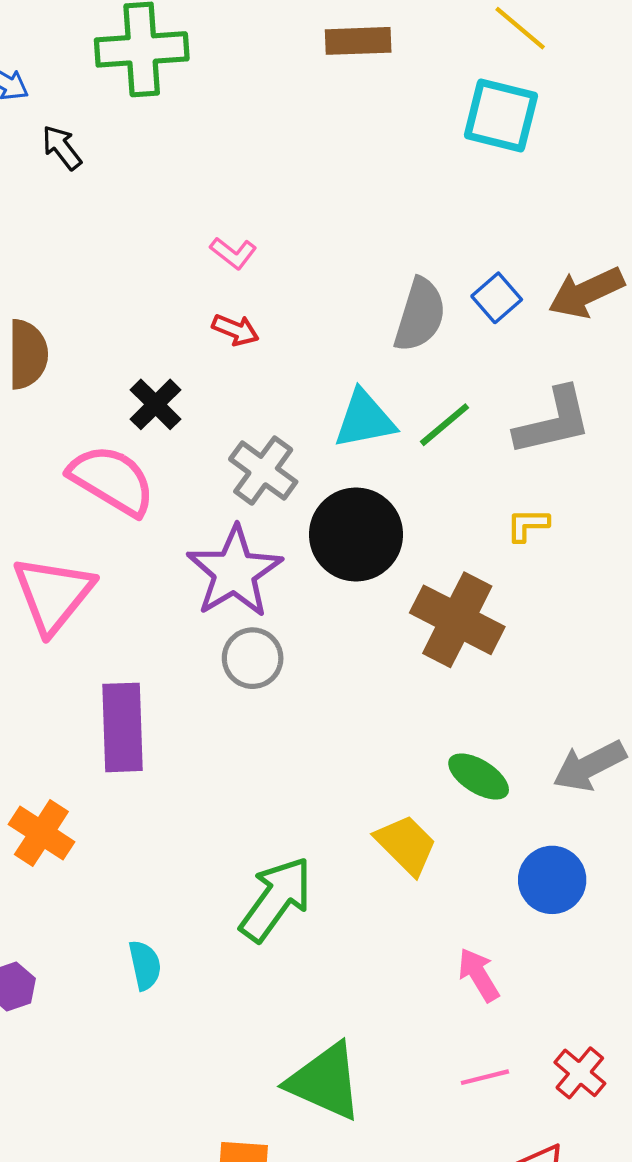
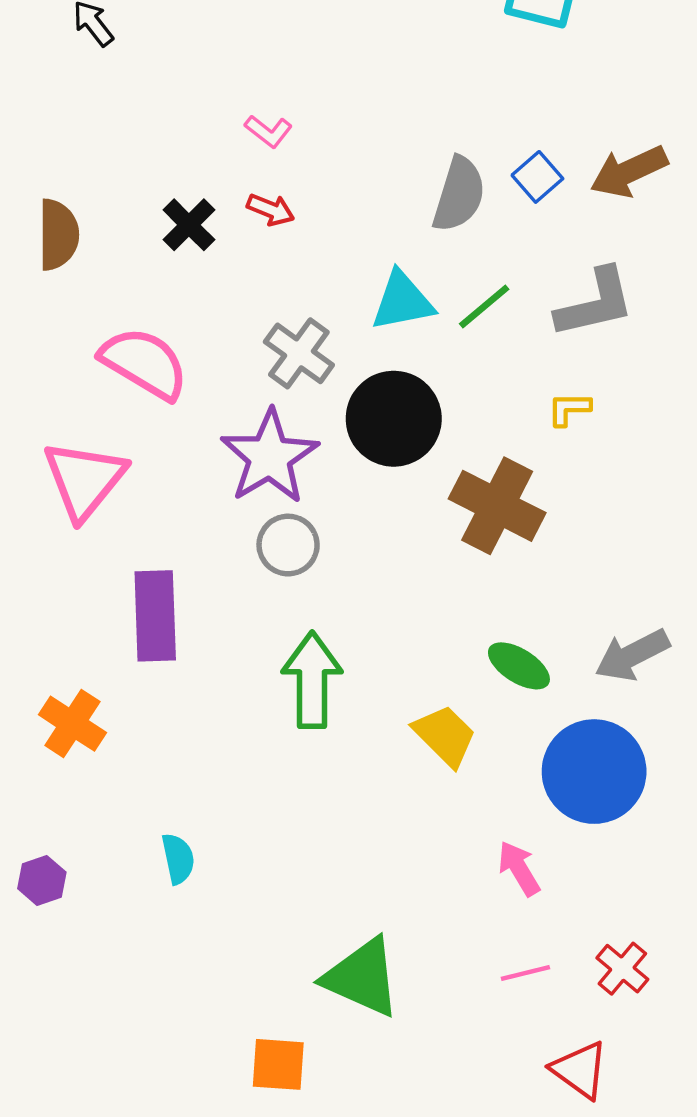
black cross: (156, 404) -> (189, 225), moved
blue circle: (552, 880) -> (594, 772), size x1.5
green arrow: (276, 899) -> (312, 680), moved, turned -36

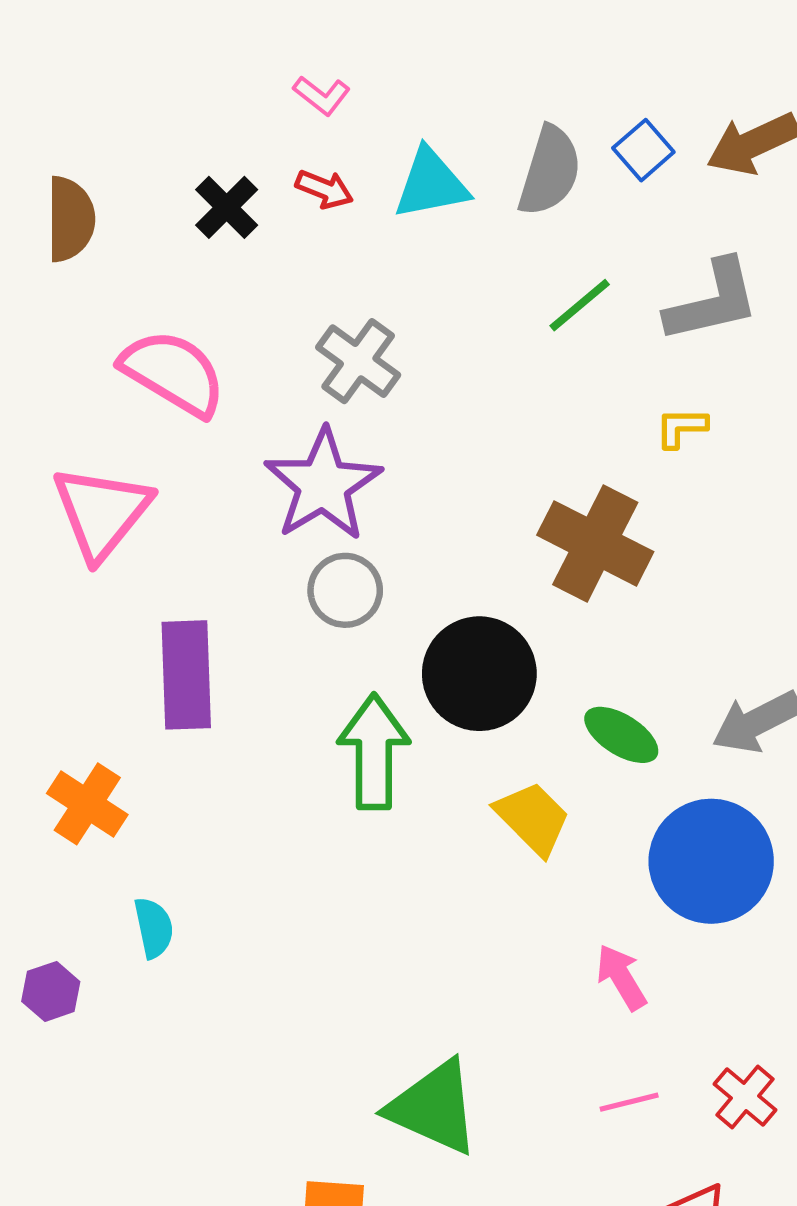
cyan triangle: (402, 301) -> (431, 184), moved
black circle: (394, 419) -> (479, 674), moved
cyan semicircle: (178, 859) -> (154, 928), moved

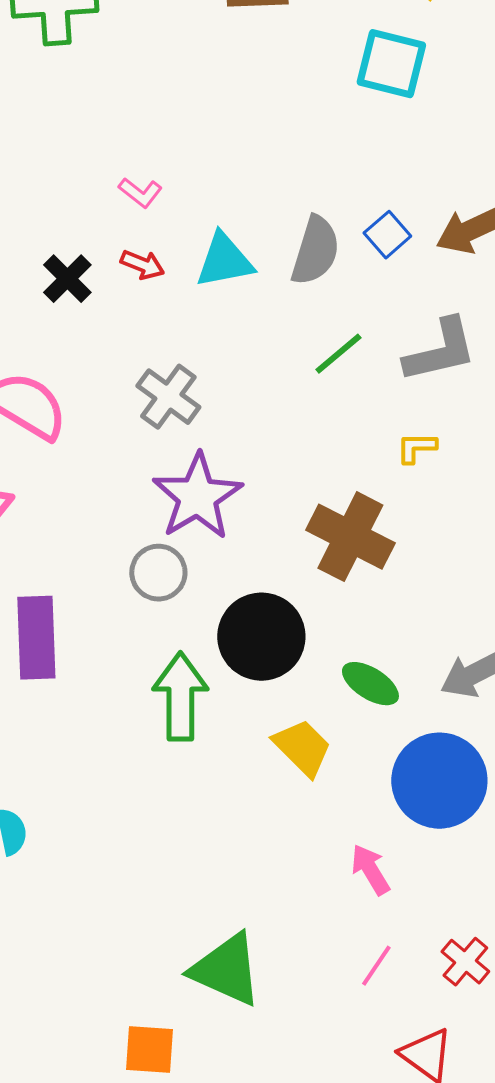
purple star: (323, 485) -> (197, 497), moved
pink line: (629, 1102) -> (376, 966), turned -42

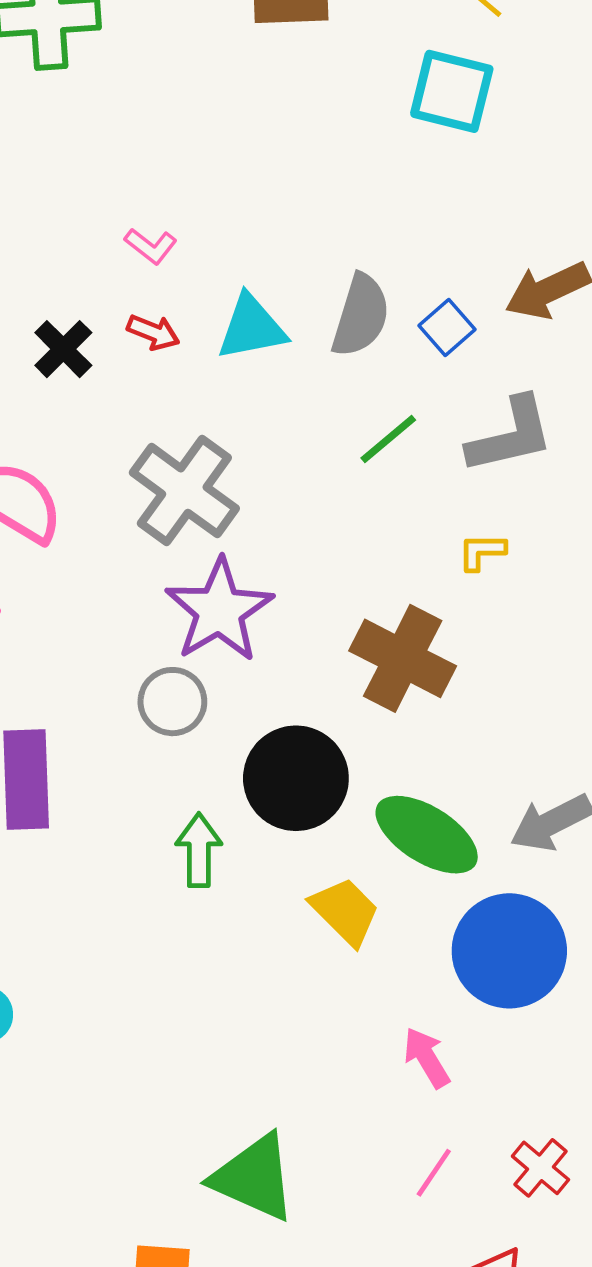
blue square: (387, 235) -> (447, 327), moved
gray cross: (168, 397) -> (184, 491), size x1.4
green ellipse: (370, 684) -> (427, 835), size x1.5
green arrow: (180, 697) -> (199, 850), size x0.7

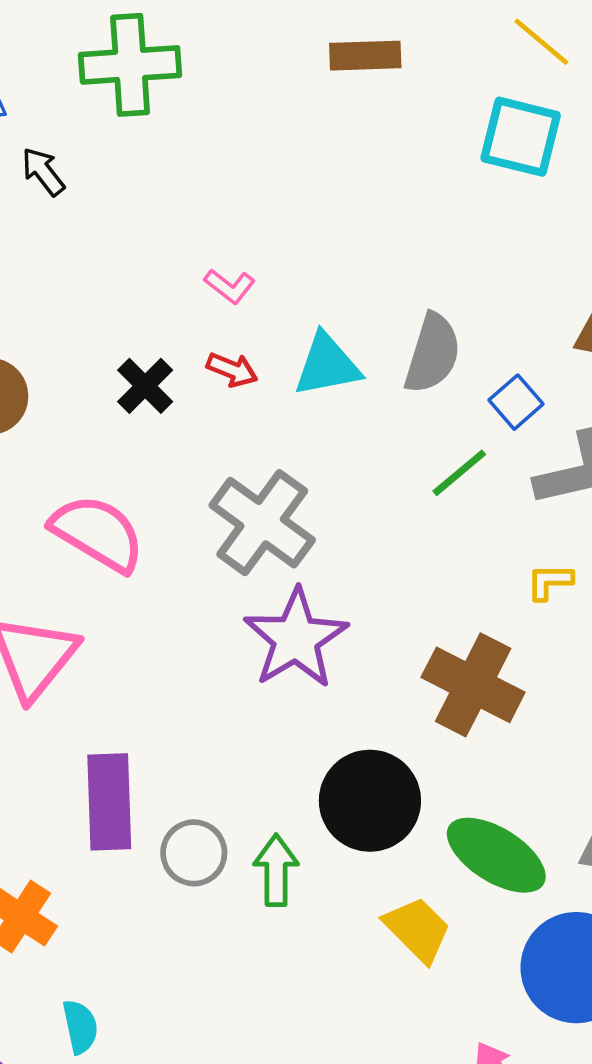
blue square: (447, 327) -> (516, 402), moved
gray circle: (172, 702) -> (194, 853), moved

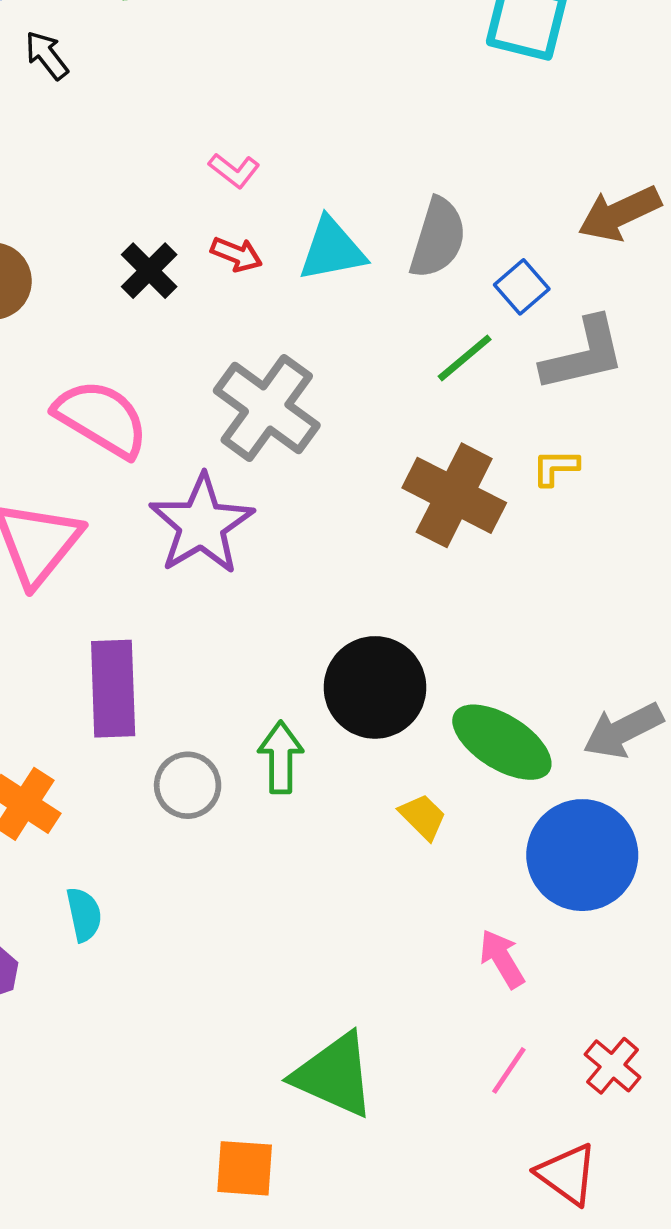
purple star: (296, 638) -> (202, 524), moved
brown cross: (473, 685) -> (454, 495), moved
gray circle: (194, 853) -> (188, 785), moved
yellow trapezoid: (417, 929) -> (423, 817), size x0.7

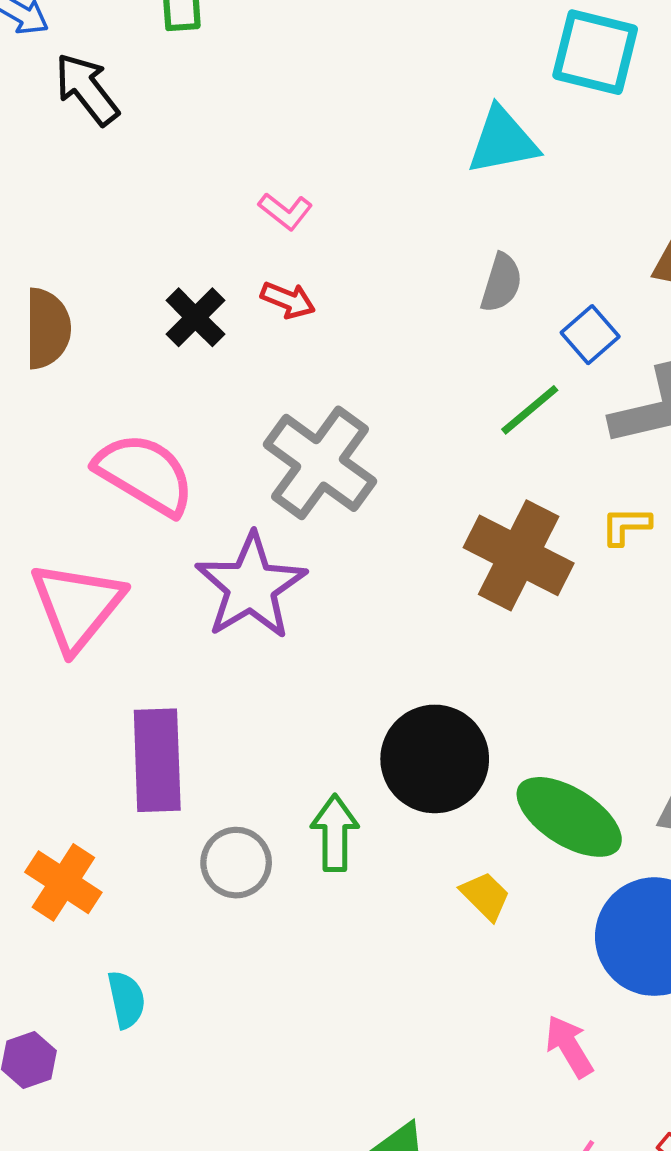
black arrow: (47, 55) -> (87, 89), size x1.4
gray semicircle: (438, 238) -> (501, 283), size x0.7
cyan triangle: (332, 250) -> (503, 141), moved

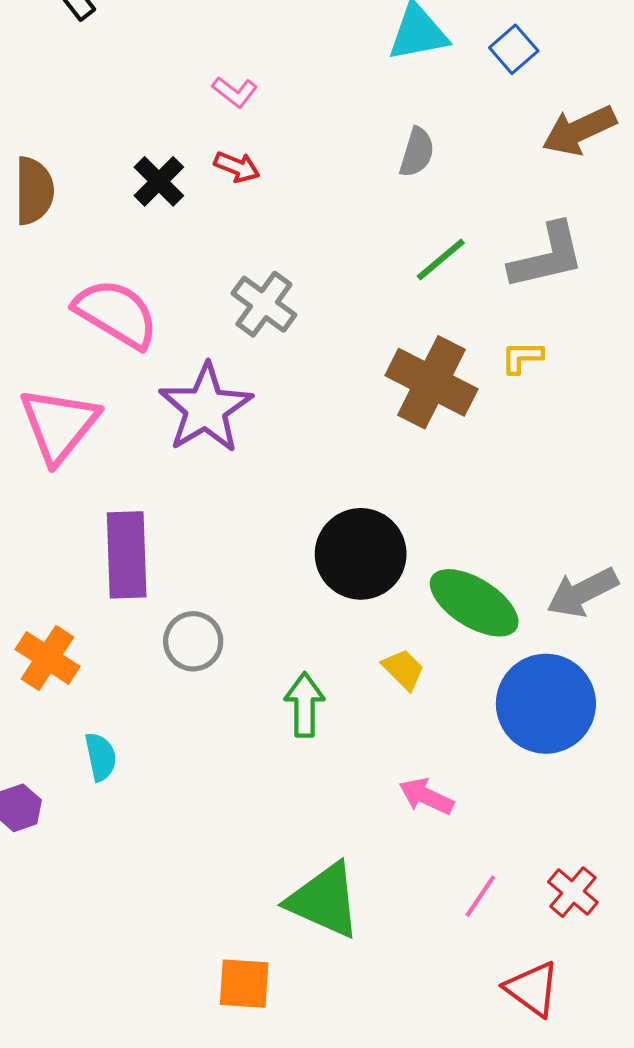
blue square: (590, 335) -> (514, 49), moved
gray cross: (320, 463) -> (264, 304), size x0.7
green arrow: (335, 833) -> (305, 705), moved
pink arrow: (569, 1046) -> (426, 796), moved, turned -34

